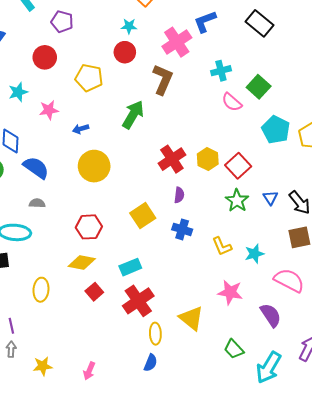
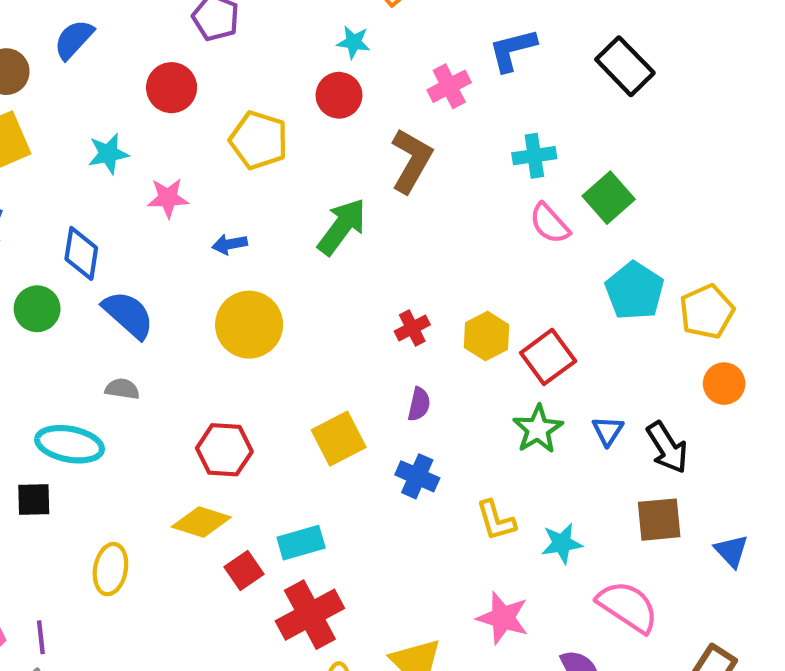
pink cross: (177, 42) -> (449, 86), size x0.7
red cross: (172, 159) -> (412, 328), size x0.6
red square: (94, 292) -> (244, 570), moved

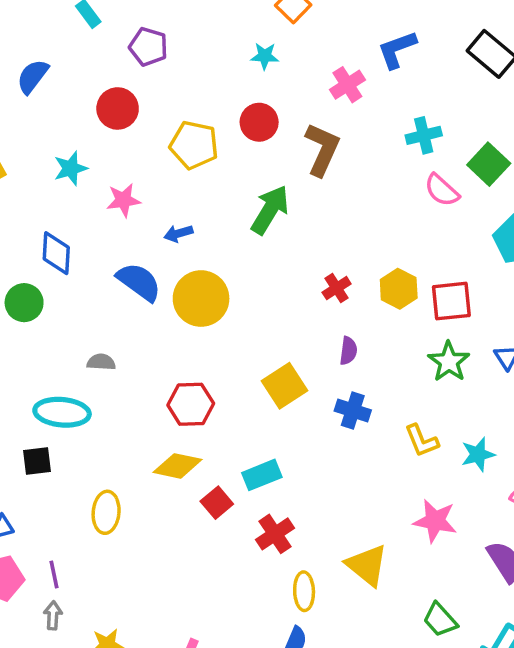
red circle: (339, 95) -> (259, 122), moved
blue semicircle: (128, 315) -> (139, 282), moved
red square: (548, 357) -> (451, 301), turned 36
red cross: (310, 615) -> (275, 534), size x0.7

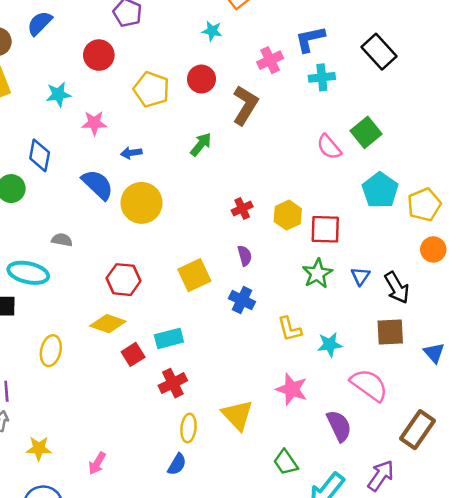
cyan cross: (424, 135) -> (322, 77), moved
green arrow: (270, 210) -> (201, 144), size x0.7
purple semicircle: (348, 351) -> (245, 256), turned -30

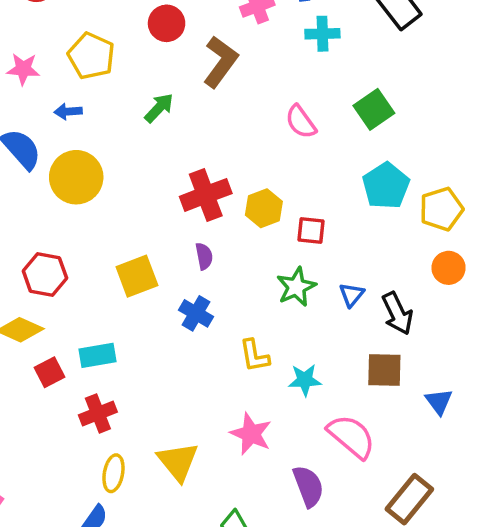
yellow pentagon: (151, 89) -> (91, 56), moved
pink semicircle: (329, 147) -> (301, 122), moved
red cross: (242, 208) -> (206, 195), size x1.8
red square: (325, 229) -> (311, 230), size x0.7

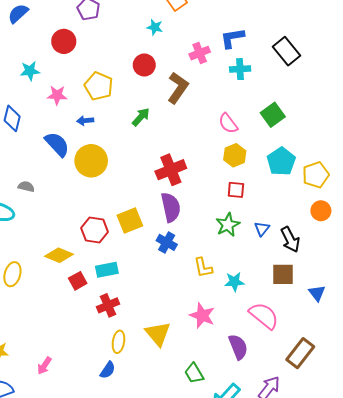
yellow hexagon: (264, 208) -> (235, 155), moved
purple semicircle: (204, 256) -> (171, 207), size x1.8
red hexagon: (45, 274) -> (95, 230), moved

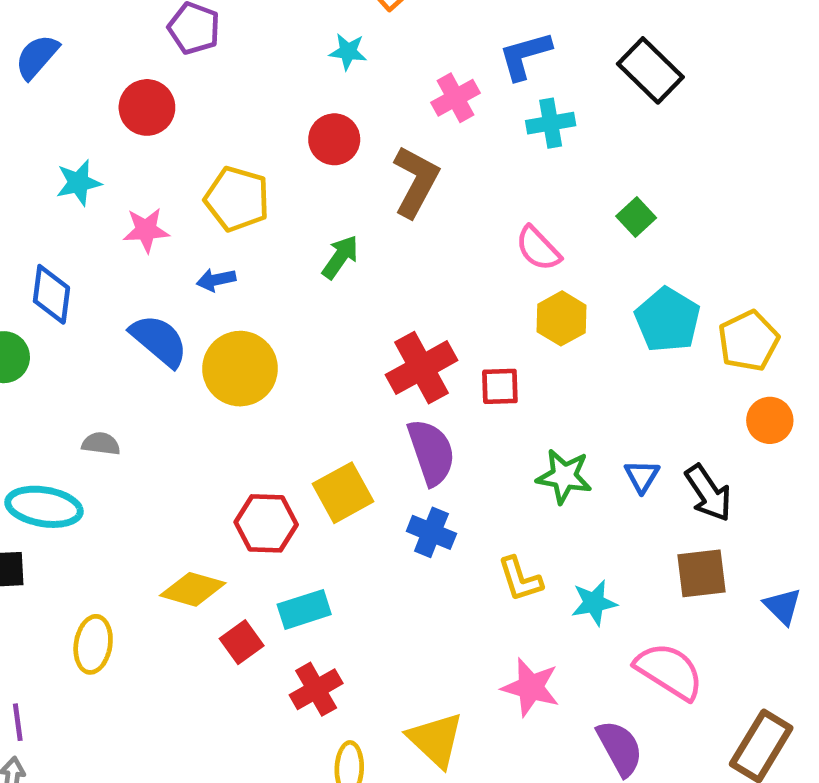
green square: (273, 115) -> (636, 217), size x0.7
red square: (236, 190) -> (500, 386), moved
green star: (228, 225) -> (564, 476), turned -30

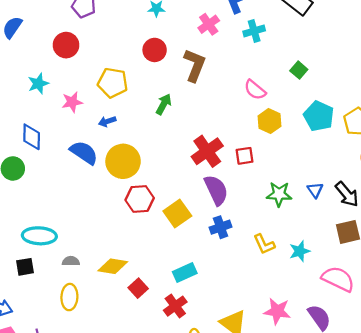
gray semicircle: (101, 444) -> (71, 261), moved
red hexagon: (266, 523) -> (140, 199), moved
blue cross: (431, 532) -> (220, 227), turned -35
cyan rectangle: (304, 609) -> (185, 272), moved
pink star: (531, 687) -> (277, 311), moved

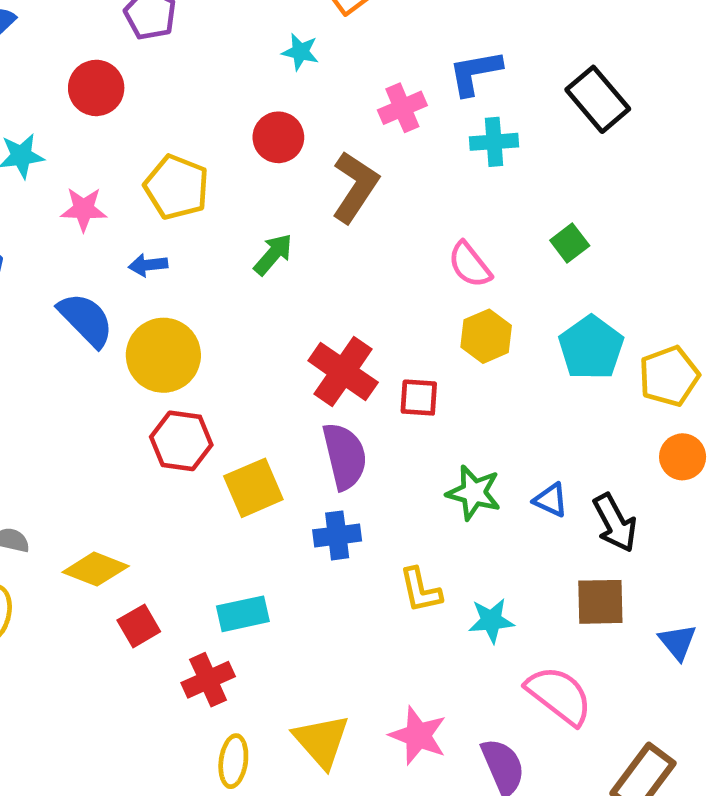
red cross: (207, 151) -> (343, 372), turned -32
blue triangle: (315, 190) -> (551, 500), turned -42

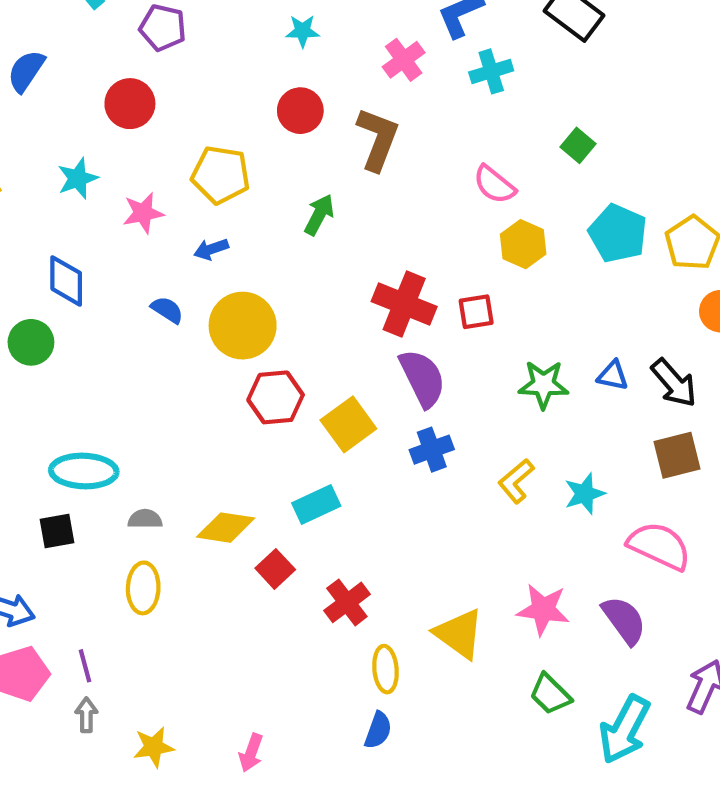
blue semicircle: (86, 320) -> (167, 310), size x0.6
yellow L-shape: (420, 590) -> (516, 481), turned 75
cyan rectangle: (243, 614) -> (316, 504), moved

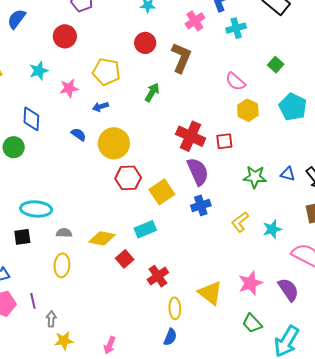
pink star: (543, 610) -> (250, 283), turned -30
gray arrow: (86, 715) -> (51, 319), moved

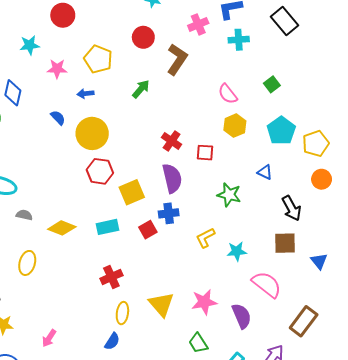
red cross: (191, 136) -> (172, 141), size x0.7
blue triangle: (288, 174) -> (265, 172), moved
red square: (125, 259) -> (148, 230), moved
yellow ellipse: (62, 265) -> (27, 263), moved

